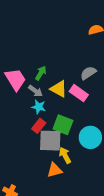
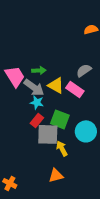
green arrow: (41, 73) -> (39, 70), turned 56
gray arrow: (35, 91) -> (34, 87), size x1.5
orange triangle: (54, 170) -> (56, 175), moved

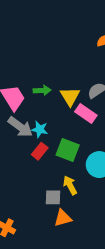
yellow triangle: (56, 85) -> (70, 96), moved, turned 30
gray arrow: (34, 87) -> (20, 127), moved
gray square: (48, 134) -> (53, 197), moved, size x0.6

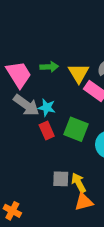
red rectangle: (40, 151) -> (47, 131), turned -63
yellow arrow: (70, 185) -> (79, 183), moved
orange triangle: (63, 218) -> (84, 202), moved

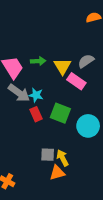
orange triangle: (84, 202) -> (57, 173), moved

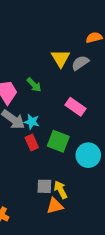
green arrow: (38, 61) -> (34, 85), turned 48
gray semicircle: (86, 61) -> (80, 63), moved
yellow triangle: (63, 66) -> (61, 58), moved

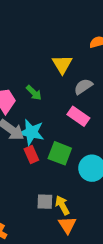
gray semicircle: (80, 63) -> (83, 87), moved
cyan star: (32, 122) -> (31, 132), size x1.5
orange triangle: (55, 206) -> (67, 225), moved, turned -48

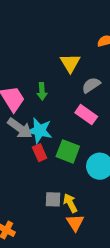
green arrow: (34, 93) -> (42, 91), turned 42

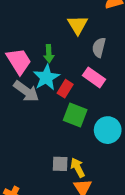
gray semicircle: (91, 85) -> (99, 47), turned -42
cyan star: (40, 131) -> (46, 77), moved, turned 30
red rectangle: (40, 153) -> (65, 89), moved, turned 56

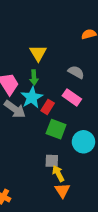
yellow triangle: (78, 25) -> (38, 53), moved
gray semicircle: (99, 47) -> (76, 72), turned 105
gray square: (60, 164) -> (52, 161), moved

